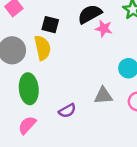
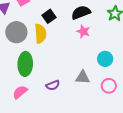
black square: (50, 25) -> (49, 16), turned 32
pink star: (104, 29) -> (83, 31), moved

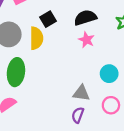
purple semicircle: (53, 85) -> (78, 115), moved, turned 128

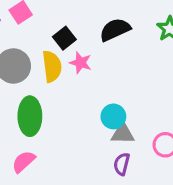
pink star: (86, 40) -> (81, 63), moved
cyan circle: (109, 74) -> (113, 116), moved

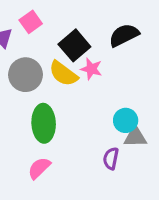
black square: (64, 38) -> (74, 45), size x1.4
yellow semicircle: (52, 66) -> (63, 74), turned 136
purple semicircle: (122, 164) -> (111, 158), moved

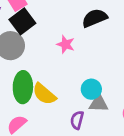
black square: (74, 45) -> (22, 21), moved
yellow semicircle: (63, 74) -> (44, 94), moved

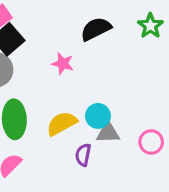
yellow semicircle: (44, 94) -> (62, 123), moved, turned 115

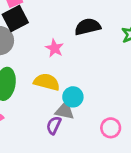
yellow semicircle: (62, 123) -> (47, 82), moved, turned 30
gray triangle: (108, 133) -> (65, 111), moved

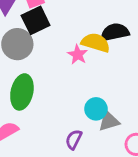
yellow semicircle: (47, 82) -> (96, 43), moved
gray triangle: (65, 111) -> (109, 121), moved, turned -30

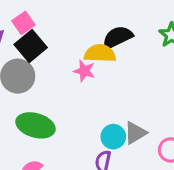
green ellipse: (22, 92) -> (35, 125), turned -72
cyan circle: (96, 109) -> (113, 137), moved

